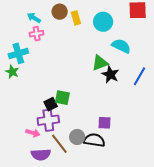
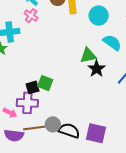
pink cross: (37, 34) -> (31, 16), turned 32
purple square: (104, 123) -> (96, 133), moved, size x1.5
brown line: (59, 144) -> (34, 128), turned -70

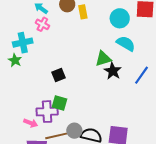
cyan circle: (99, 16) -> (120, 18), moved
green square: (45, 83) -> (59, 103), moved
black square: (33, 87) -> (58, 75), moved

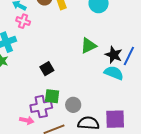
cyan semicircle: (126, 44) -> (114, 73), moved
black star: (113, 71) -> (114, 55), moved
gray circle: (74, 131) -> (73, 105), moved

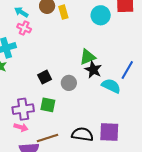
black star: (114, 55) -> (93, 70), moved
gray circle: (73, 105) -> (69, 83), moved
purple cross: (41, 107) -> (23, 109), moved

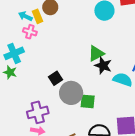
yellow rectangle: (63, 12) -> (38, 16), moved
gray circle: (69, 83) -> (71, 93), moved, size x1.5
green square: (48, 105) -> (88, 101), moved

